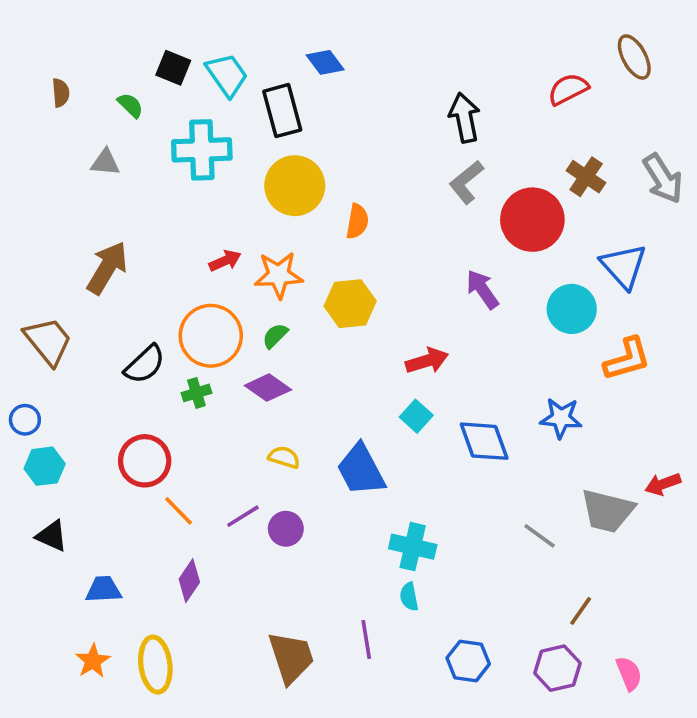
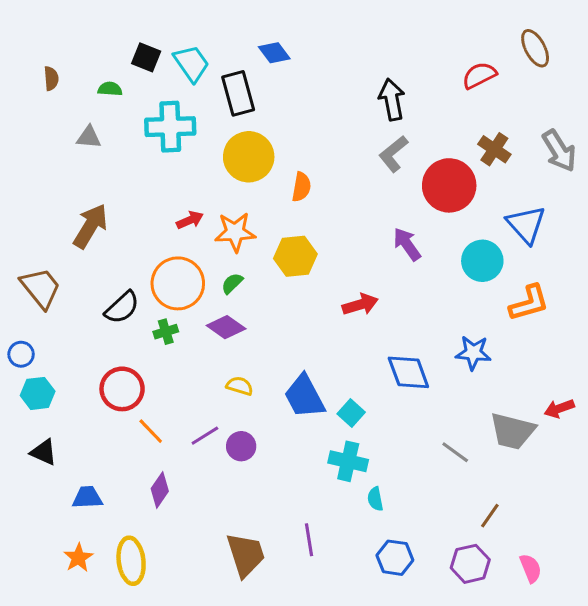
green semicircle: (130, 105) -> (110, 89), turned -40
cyan square: (416, 416) -> (351, 413), moved
cyan semicircle: (409, 597) -> (375, 499), moved

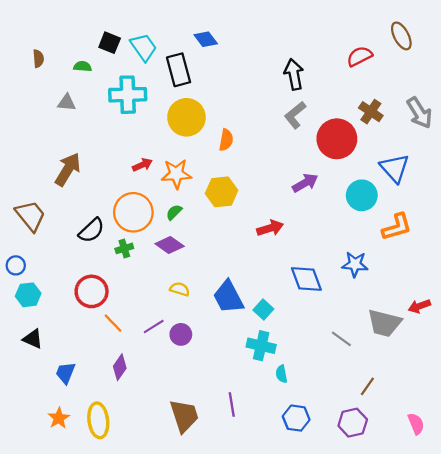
purple arrow: (407, 244) -> (305, 183), turned 95
blue trapezoid: (87, 497) -> (66, 373), turned -65
pink semicircle: (531, 568) -> (416, 424), moved

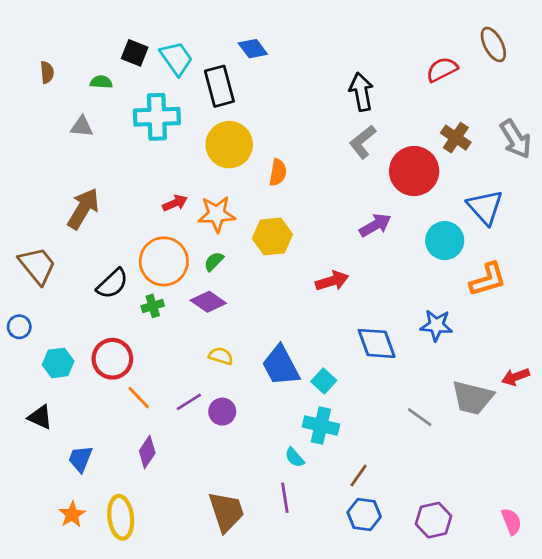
cyan hexagon: (28, 295) -> (58, 363), moved
cyan semicircle: (281, 374) -> (295, 457), moved, turned -30
brown line: (367, 386) -> (358, 476), moved

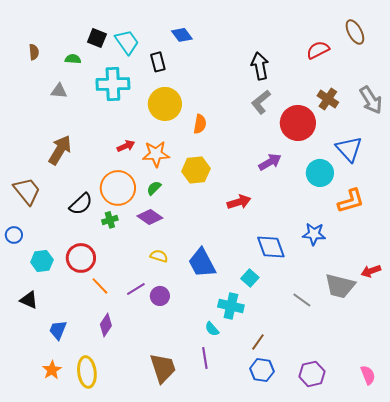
black rectangle: (219, 86) -> (158, 62), size x0.7
cyan square: (324, 381) -> (250, 278), moved

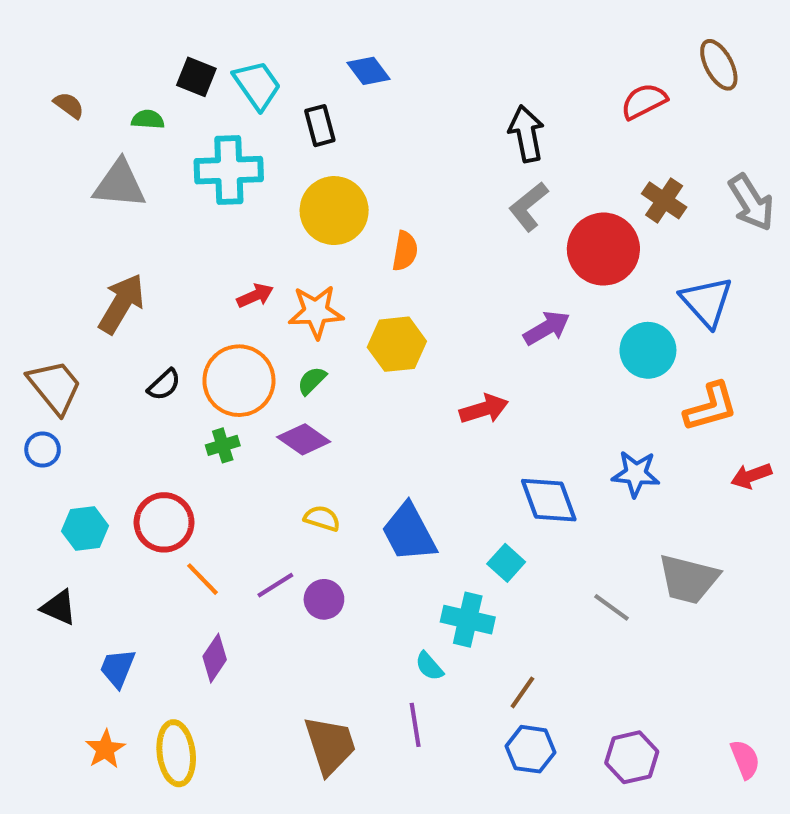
brown semicircle: (34, 52) -> (69, 105), turned -49
gray triangle: (59, 91) -> (119, 184), size x1.6
black semicircle: (81, 204) -> (164, 385), moved, size x0.7
blue circle: (14, 235) -> (43, 450), moved
red arrow: (371, 271) -> (751, 476), moved

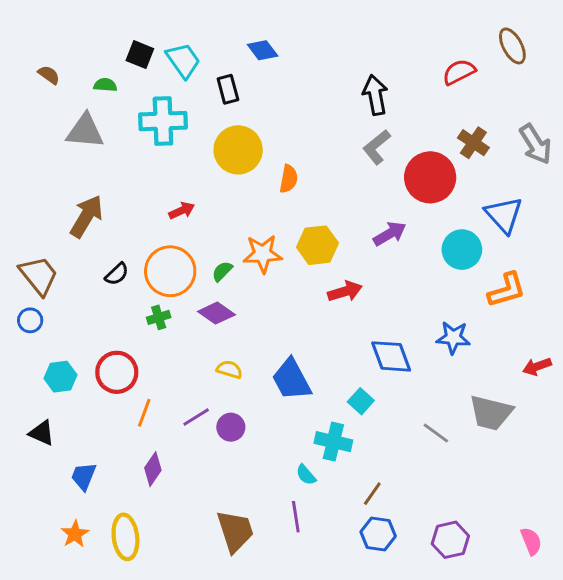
orange star: (316, 312) -> (263, 254), moved
yellow hexagon: (397, 344) -> (317, 245), moved
red arrow: (751, 476) -> (537, 367), moved
orange line: (202, 579) -> (144, 413), turned 64

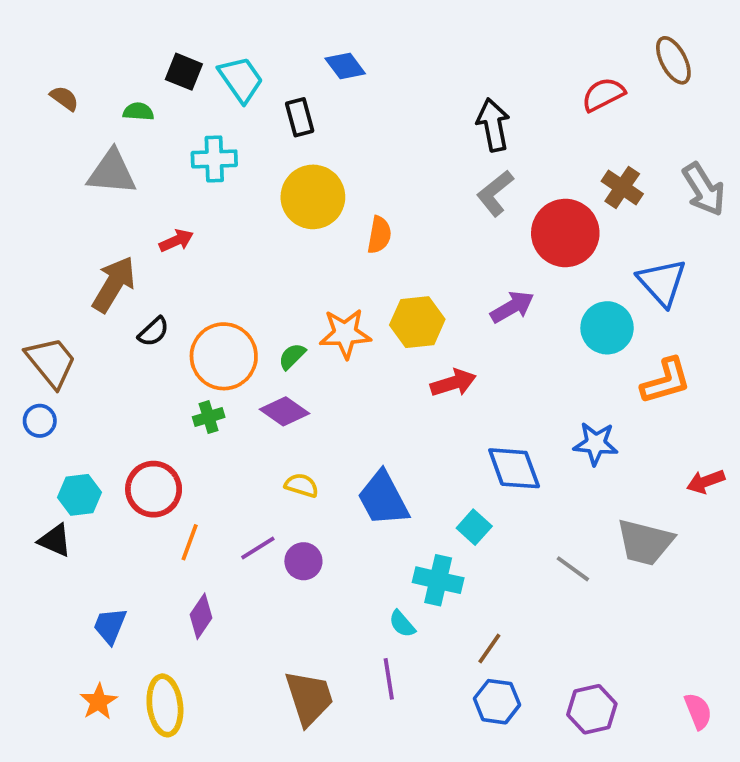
cyan cross: (163, 121) -> (214, 159), size x0.7
red arrow: (182, 211) -> (176, 241), moved
black semicircle: (117, 274) -> (154, 332), moved
black triangle: (42, 433) -> (55, 540), moved

